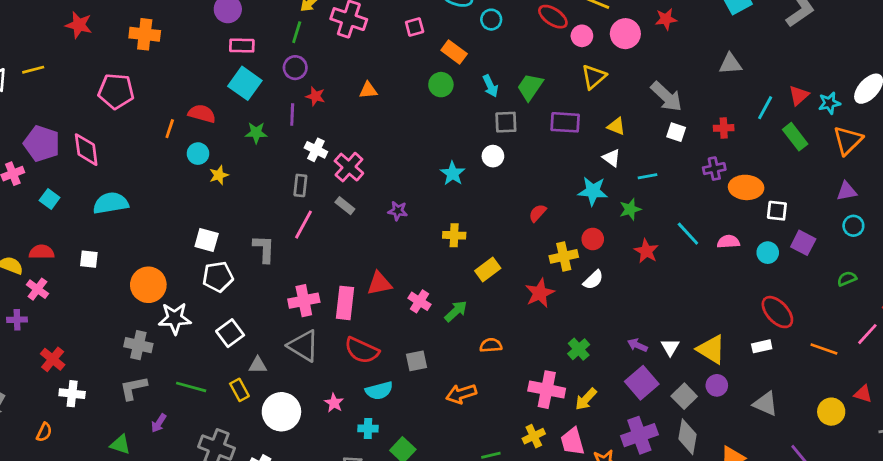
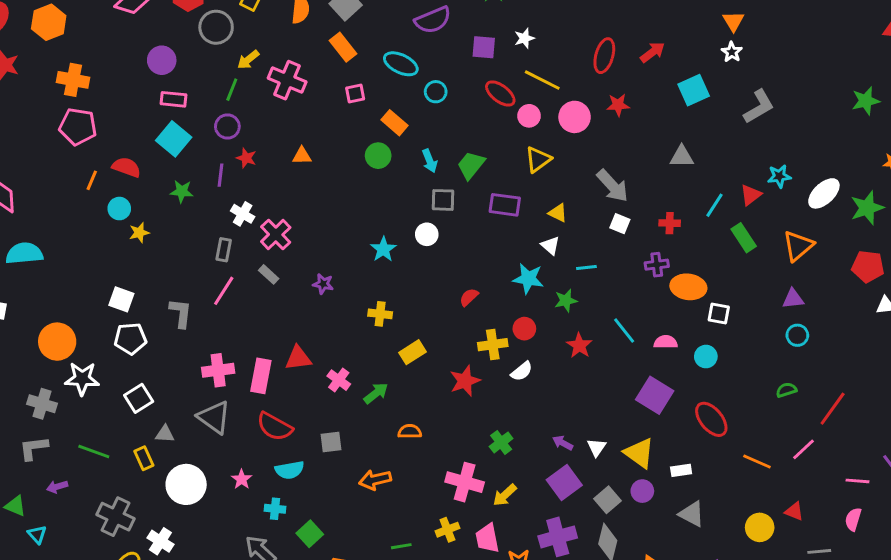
pink pentagon: (116, 91) -> (78, 127), moved
cyan star: (829, 103) -> (779, 176), moved
purple square: (803, 243) -> (655, 395), moved, size x1.4
white rectangle: (762, 346) -> (681, 470), moved
purple arrow: (159, 423) -> (57, 487), turned 36

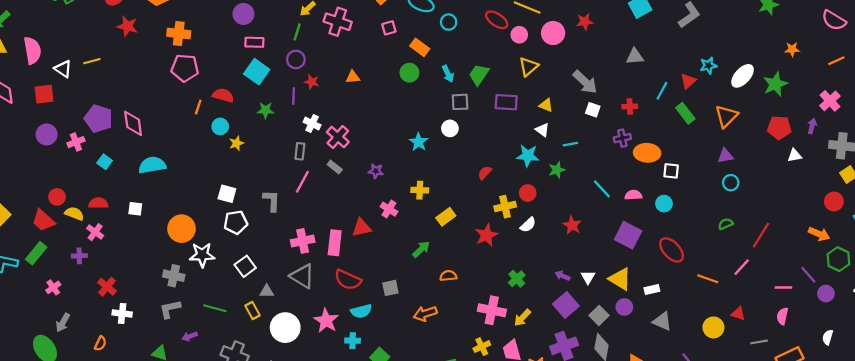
red star: (579, 345) -> (572, 225), moved
pink cross: (339, 380) -> (389, 209), moved
pink star: (242, 479) -> (326, 321), size x1.6

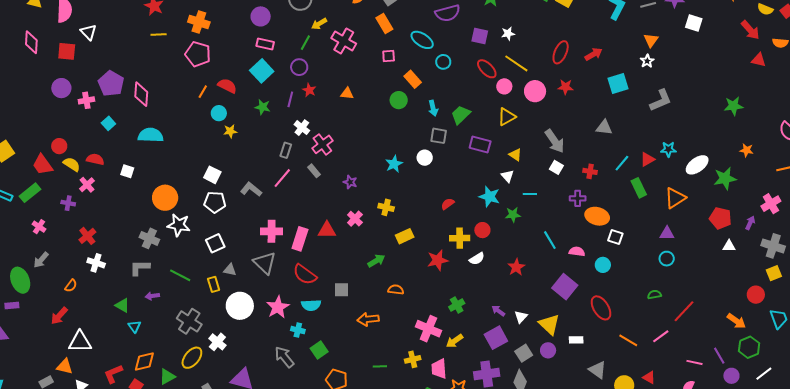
yellow line: (92, 61) -> (159, 34), moved
gray L-shape: (272, 201) -> (251, 189), turned -65
pink cross: (53, 287) -> (39, 227), turned -32
gray triangle: (662, 321) -> (597, 370), moved

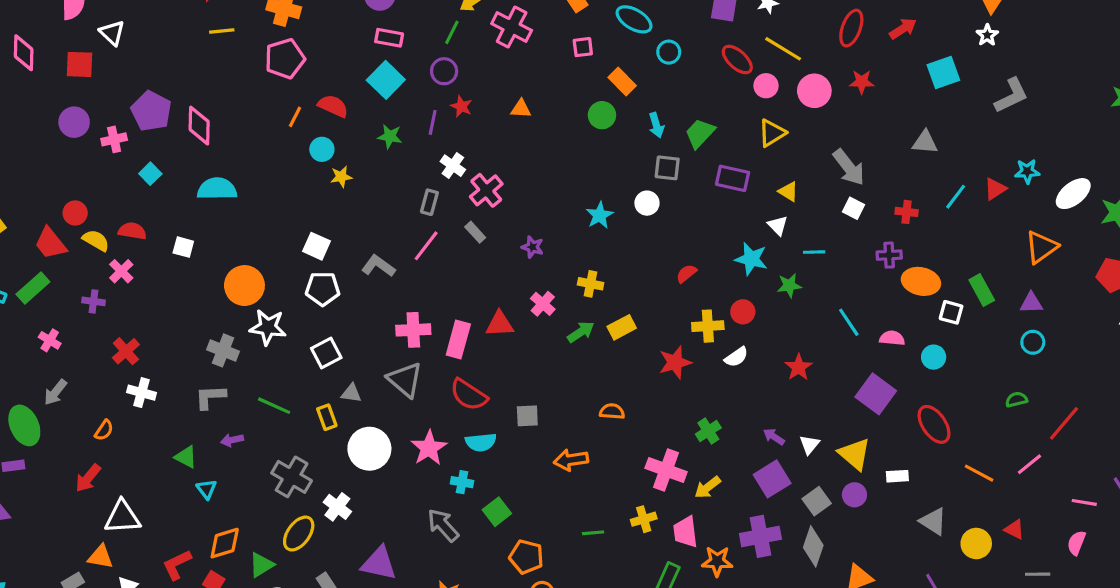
pink pentagon: (198, 54) -> (285, 59), turned -30
green rectangle: (639, 188) -> (982, 290), moved
green arrow: (376, 261) -> (581, 332), moved

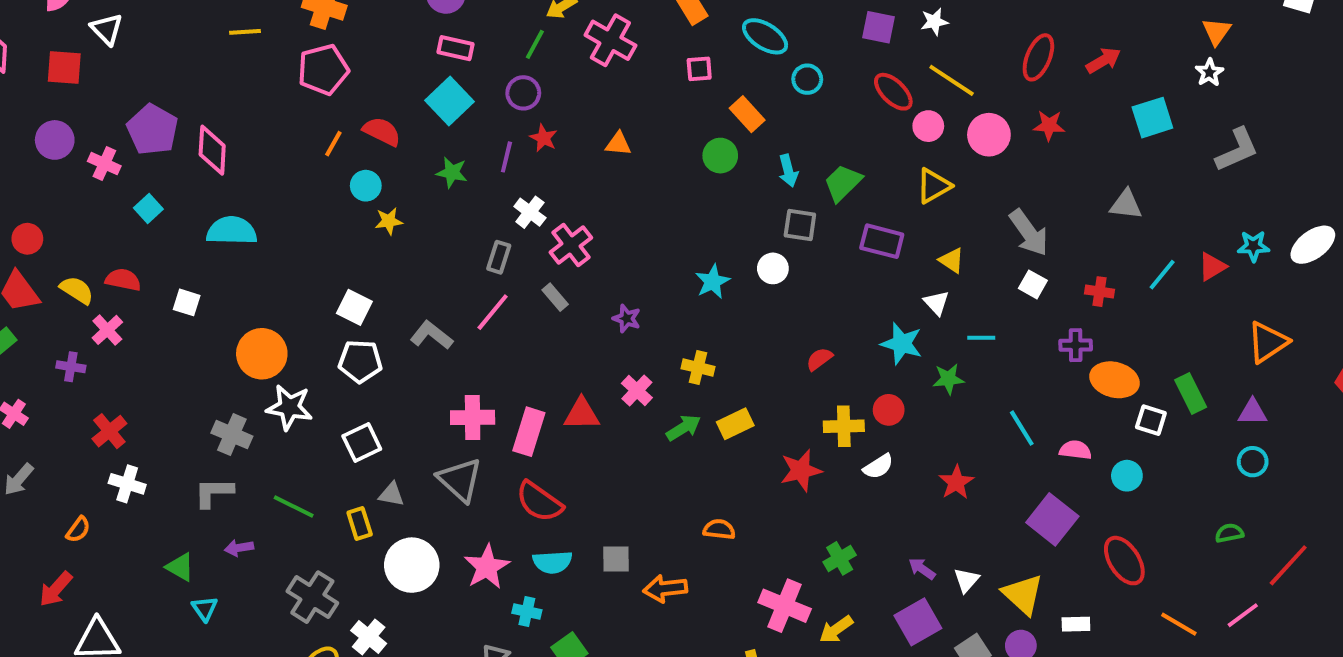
pink cross: (114, 139) -> (104, 164), turned 35
white ellipse: (1073, 194) -> (1313, 245), moved
red circle: (75, 213) -> (27, 239), moved
gray square: (527, 416) -> (616, 559), moved

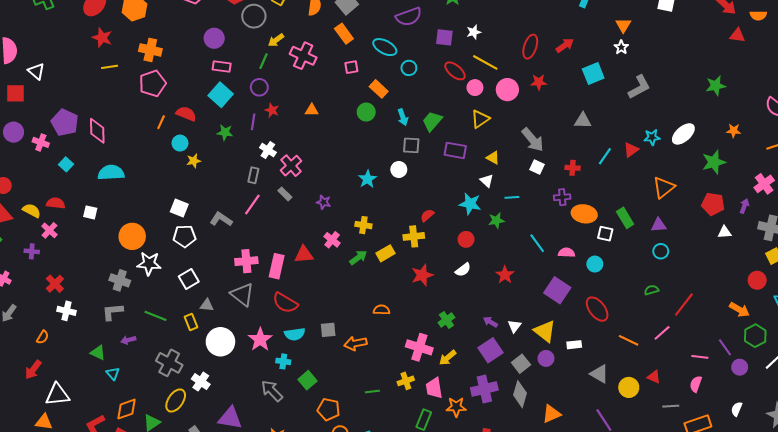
yellow cross: (844, 426) -> (414, 236), moved

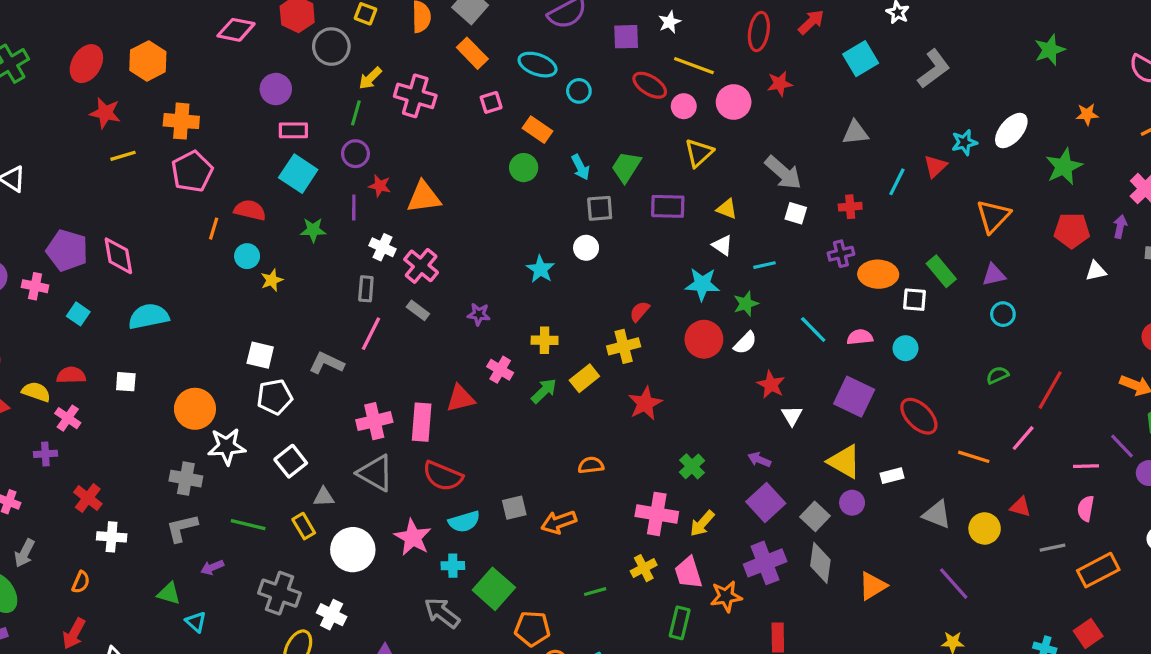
orange triangle: (312, 110) -> (424, 197), moved, size x1.6
red circle: (466, 239) -> (704, 339), size x1.5
white semicircle: (463, 270) -> (745, 343), moved
white triangle: (514, 326) -> (792, 416), moved
green square: (307, 380) -> (494, 589), size x1.4

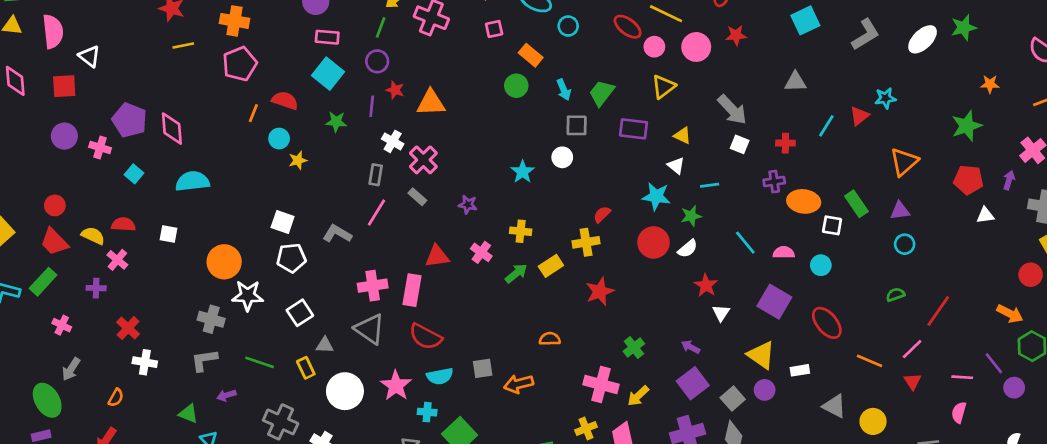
white ellipse: (1011, 131) -> (923, 39), moved
red triangle: (460, 398) -> (437, 256), moved
red triangle: (1020, 507) -> (913, 381), moved, turned 36

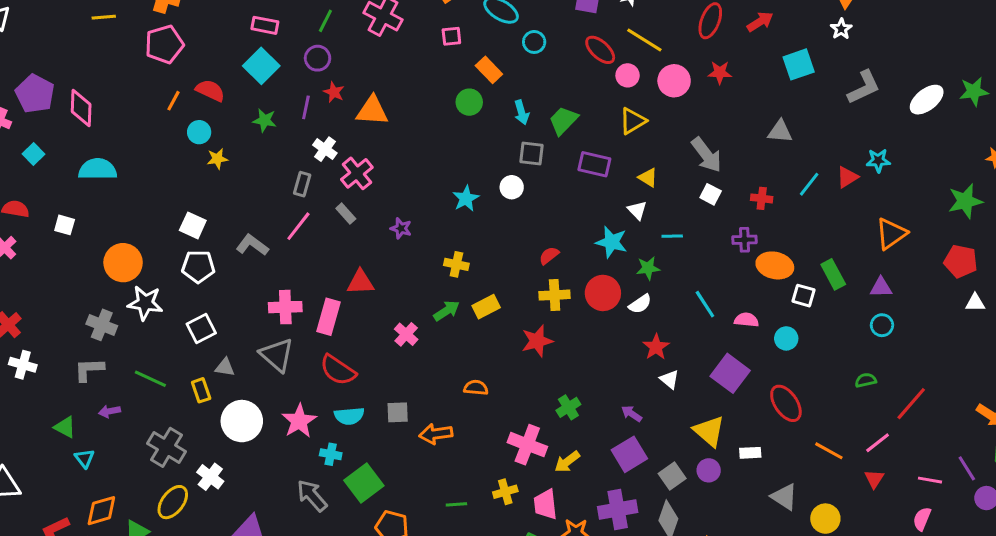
yellow cross: (586, 242) -> (555, 295), moved
pink cross: (481, 252) -> (406, 334), moved
white triangle: (721, 313) -> (669, 379), turned -30

